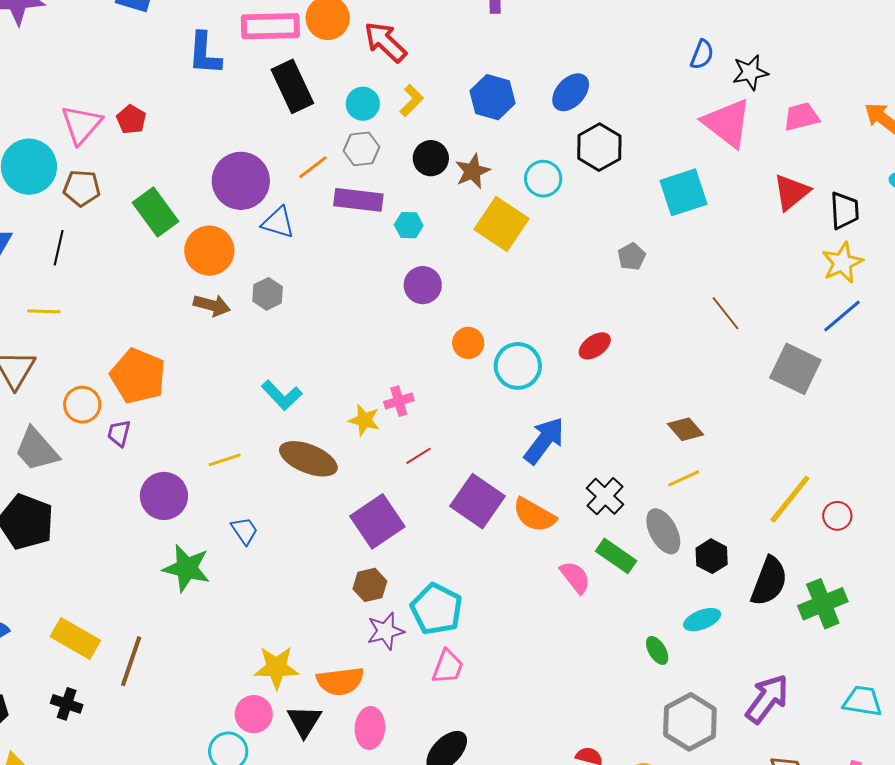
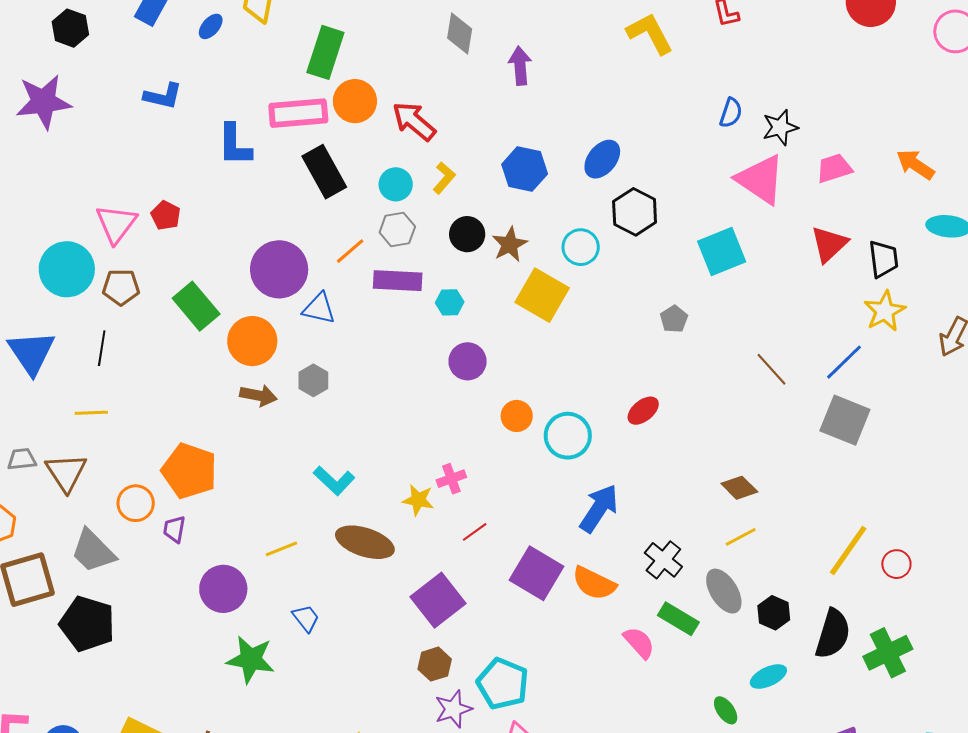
blue line: (842, 316) -> (844, 362), moved

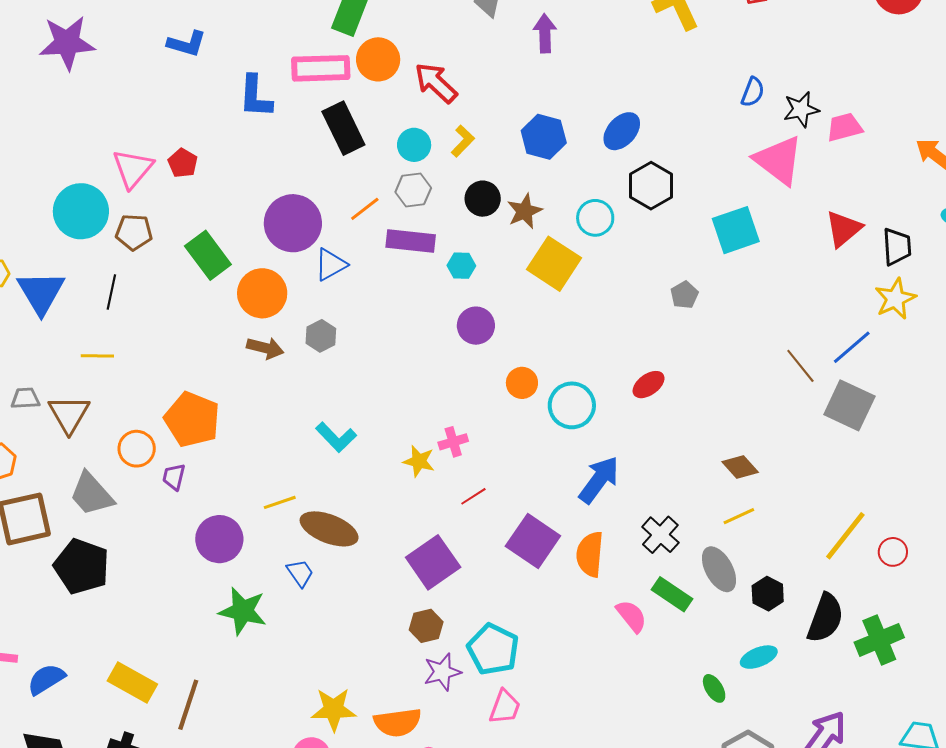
pink trapezoid: (834, 168) -> (844, 127), moved
blue triangle: (319, 308) -> (331, 265), turned -45
brown line: (772, 369) -> (800, 366), moved
brown ellipse: (365, 542) -> (329, 529), moved
orange semicircle: (594, 583) -> (590, 554), turned 66

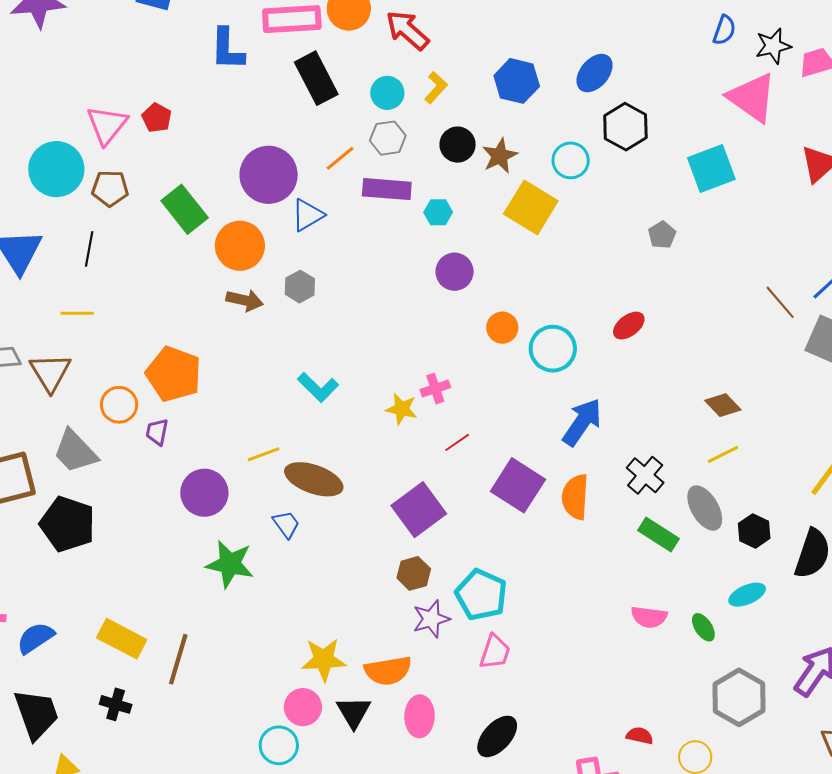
pink semicircle: (631, 616) -> (649, 617), moved, turned 138

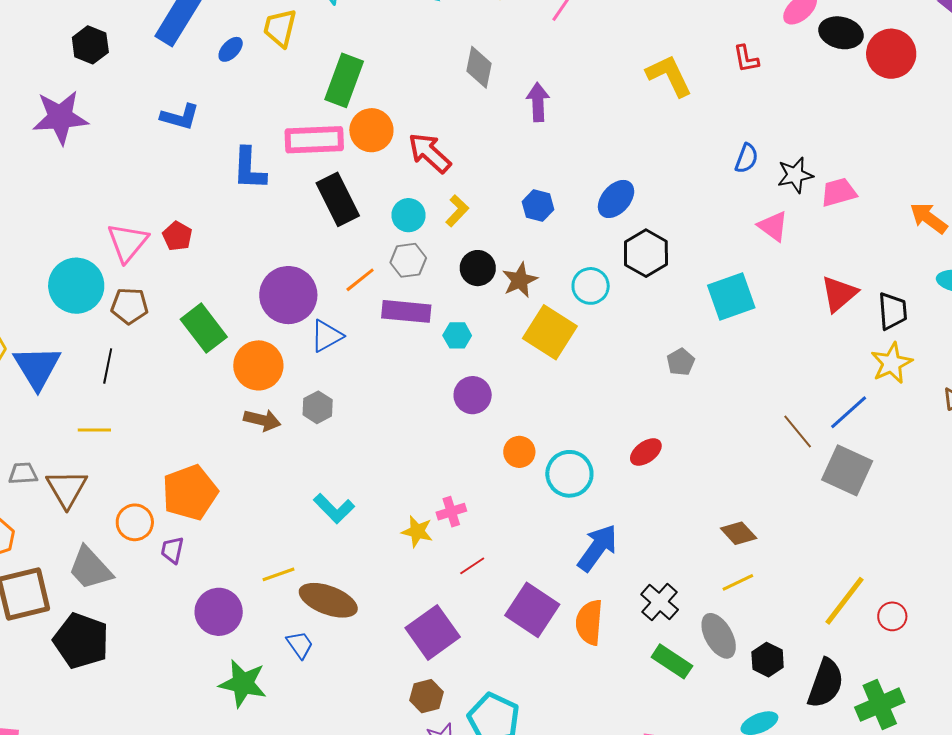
blue hexagon: (517, 81) -> (538, 206), size x0.7
pink triangle: (752, 97) -> (773, 226), size x0.6
orange pentagon: (174, 374) -> (190, 492), turned 30

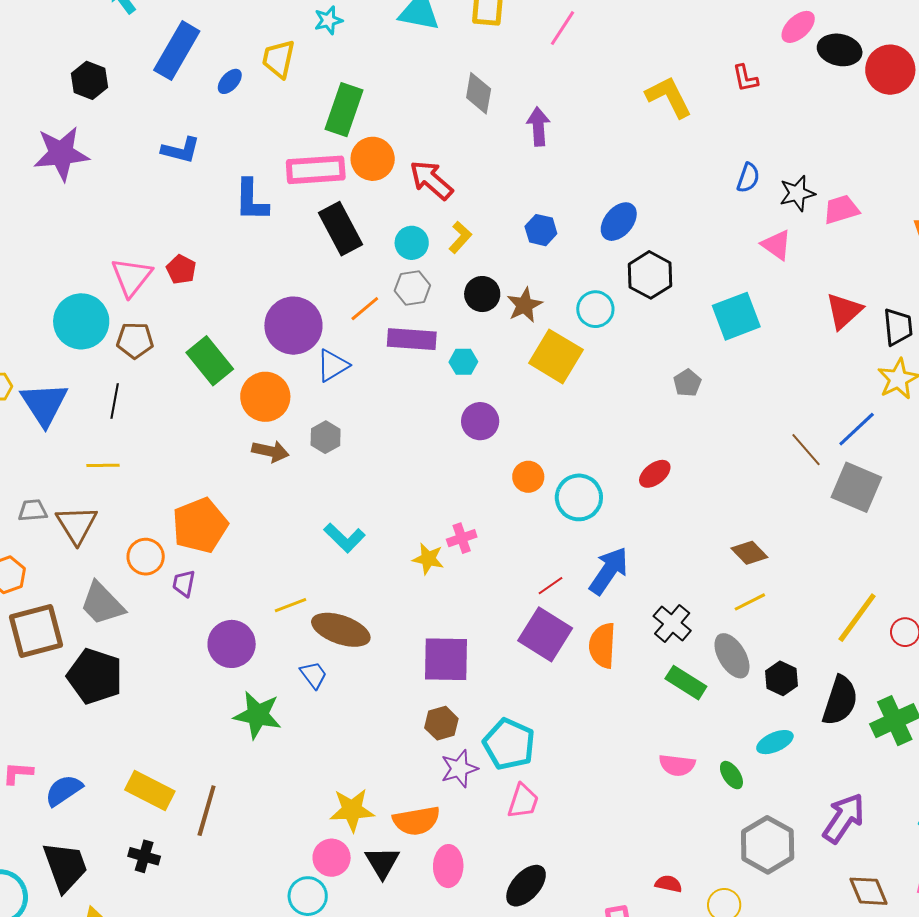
red line: (472, 566) -> (551, 586), moved
purple square: (433, 632) -> (446, 659), turned 38

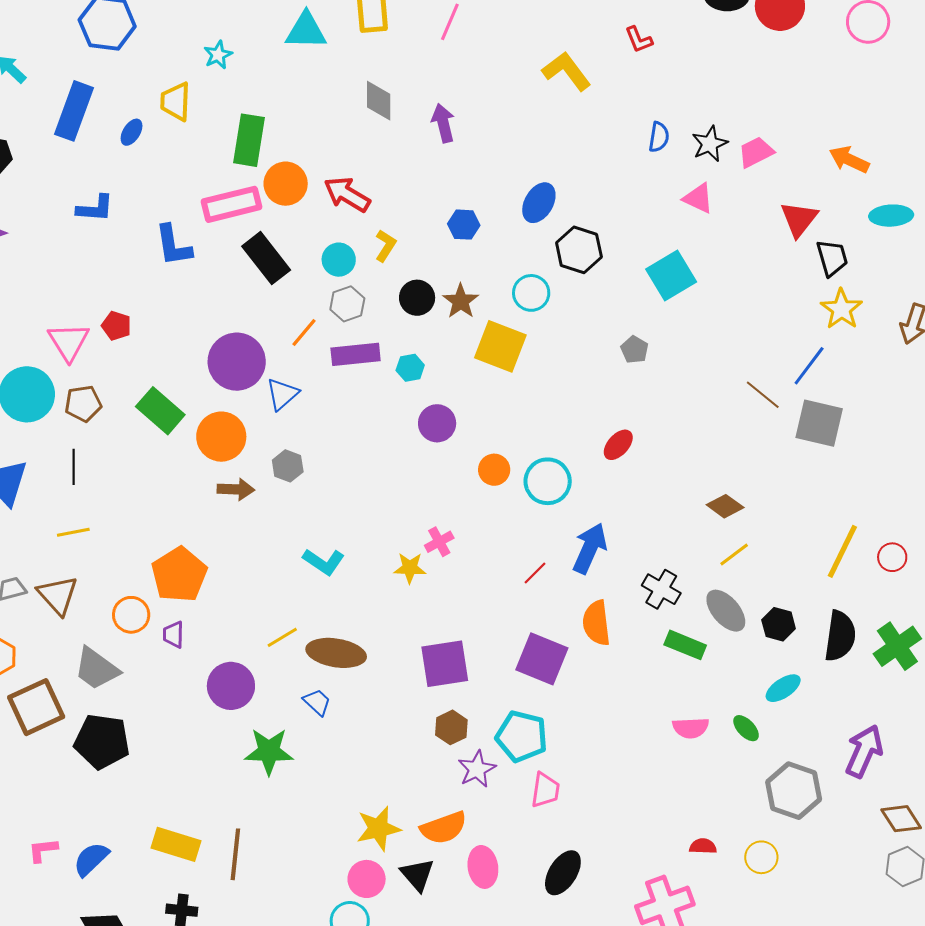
red triangle: (844, 311) -> (799, 219), moved
purple square: (545, 634) -> (542, 659), moved

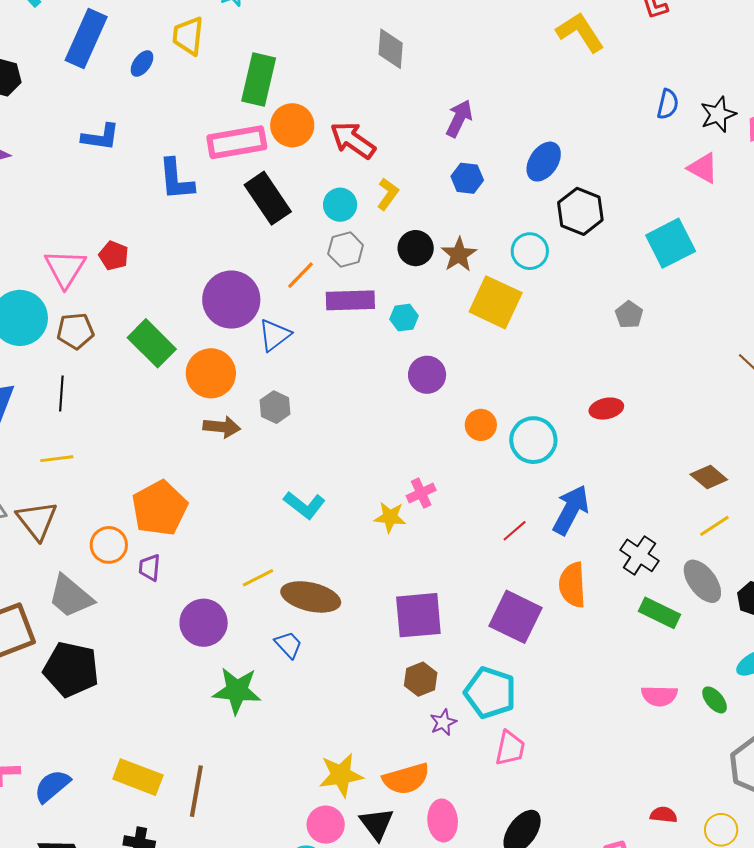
purple arrow: (443, 123) -> (459, 118), moved, turned 36
red ellipse: (618, 445) -> (606, 409), turned 32
purple star: (477, 769) -> (443, 722), size x0.7

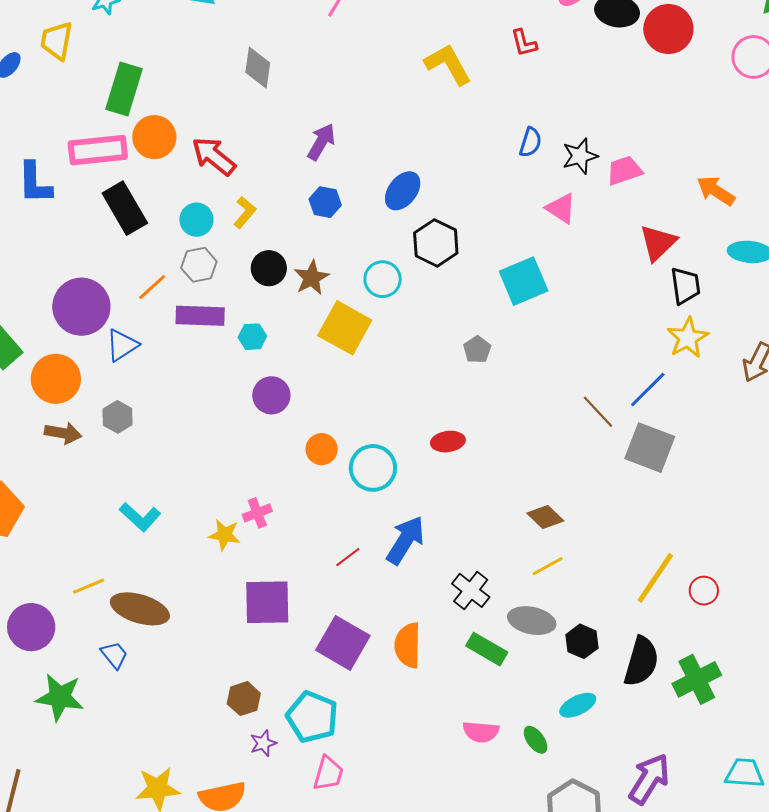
gray ellipse: (702, 581) -> (532, 621), turned -45
orange semicircle: (572, 585) -> (408, 645), moved
purple square: (418, 615) -> (267, 602), moved

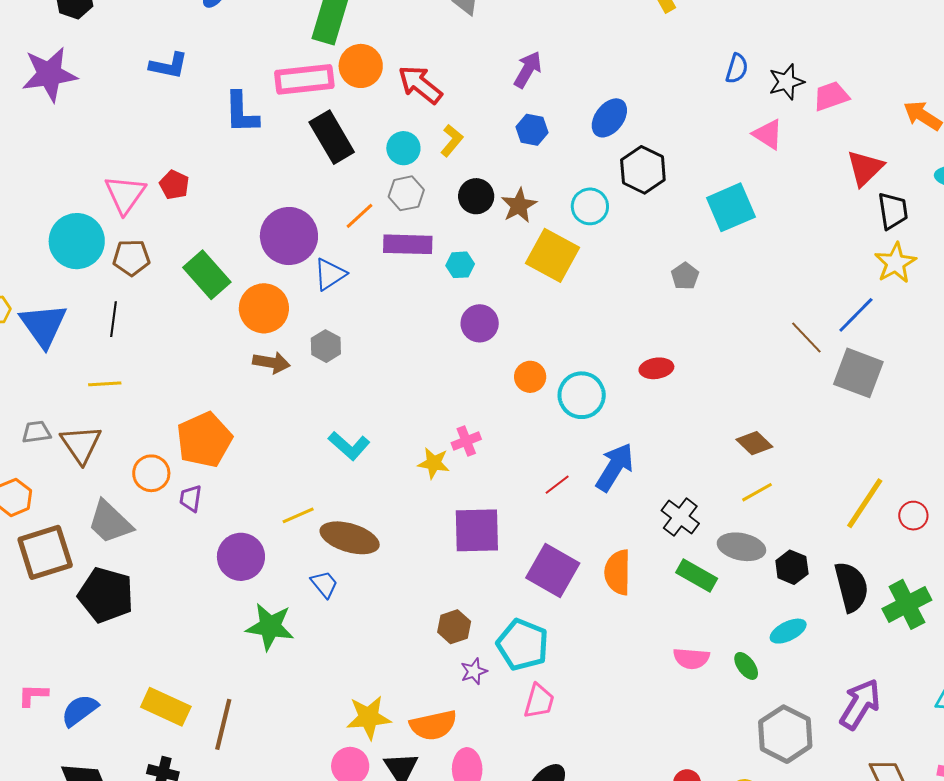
black semicircle: (641, 661) -> (851, 587), turned -30

